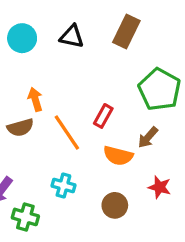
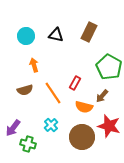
orange arrow: (35, 99) -> (34, 65), moved
cyan cross: (63, 186) -> (51, 125), turned 32
red star: (160, 187) -> (109, 126), size x1.6
brown circle: (115, 205) -> (82, 137), size x1.6

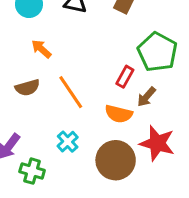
orange arrow: (34, 65) -> (41, 49), turned -32
red rectangle: (75, 83) -> (125, 77), moved

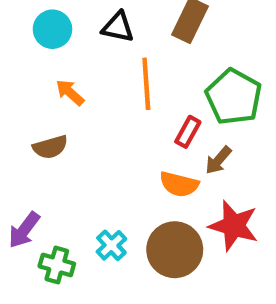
orange line: (71, 92) -> (146, 84), moved, turned 30
cyan cross: (68, 142) -> (111, 245), moved

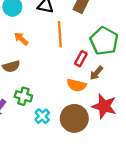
green cross: (57, 265) -> (23, 96), moved

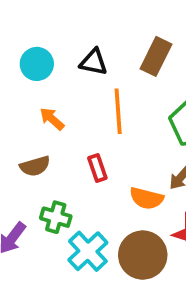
red rectangle: (81, 59) -> (97, 168), moved, turned -48
cyan cross: (42, 116) -> (88, 251), size x1.5

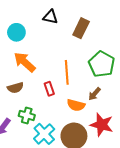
black triangle: (94, 62) -> (50, 17), moved
orange line: (118, 111) -> (67, 72), moved
orange arrow: (52, 119) -> (25, 62), size x1.6

